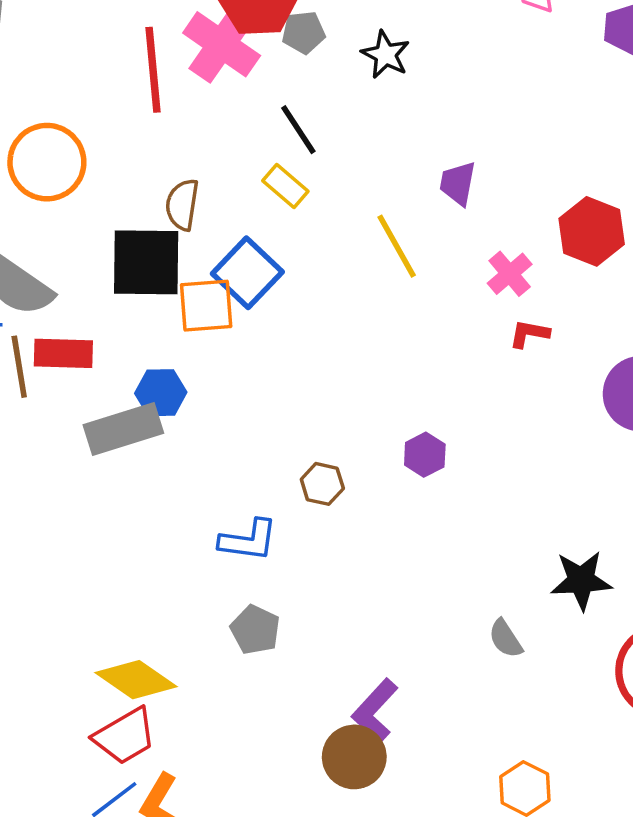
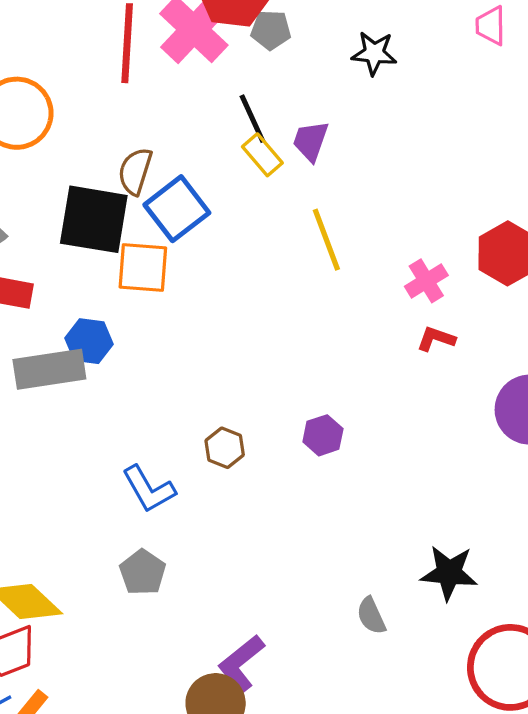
black star: (386, 55) -> (374, 53), moved, turned -30
purple trapezoid: (458, 183) -> (311, 141), moved
yellow rectangle: (285, 186) -> (262, 155), moved
blue square: (247, 273) -> (177, 209), moved
blue L-shape: (248, 540) -> (149, 489), turned 44

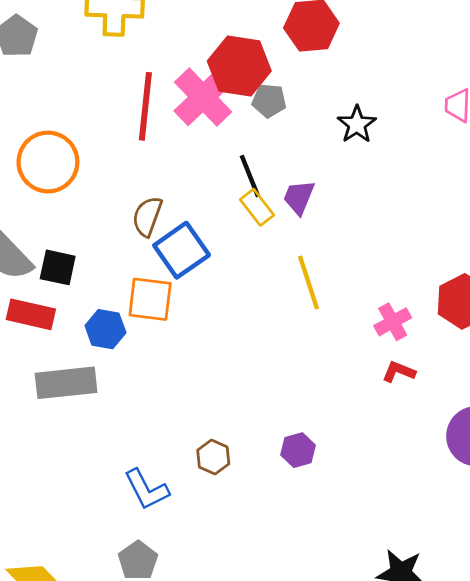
black star: (374, 53) -> (357, 124), turned 30
black square: (94, 219) -> (58, 267), moved, size x0.6
blue hexagon: (89, 341) -> (105, 329), moved

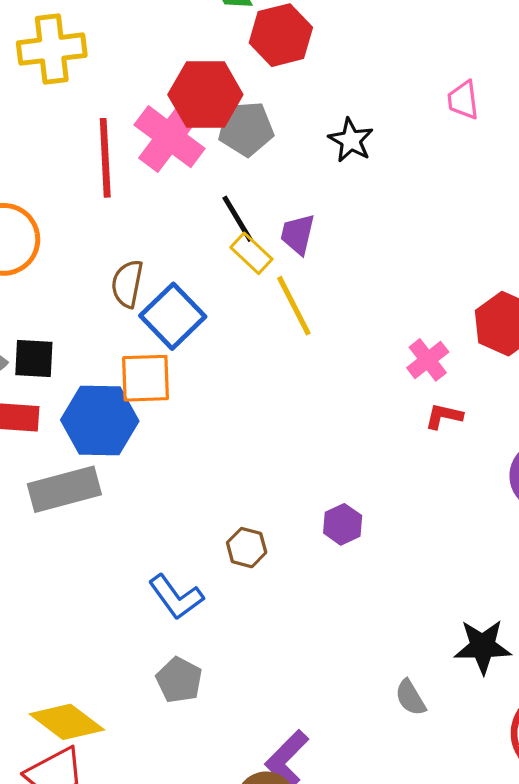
gray pentagon: (269, 101) -> (246, 129), size x1.4
yellow line: (309, 282) -> (294, 306), moved
blue hexagon: (105, 329) -> (100, 420), size x1.6

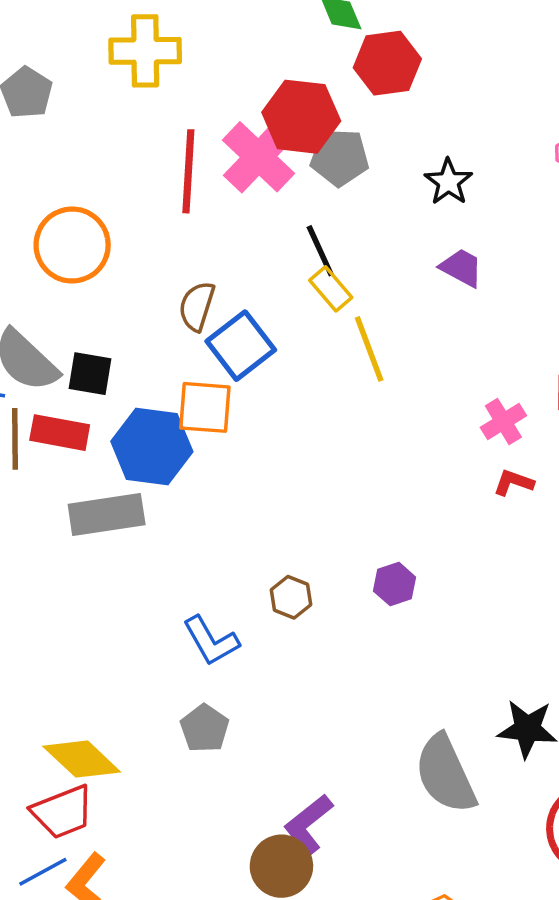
purple trapezoid: (298, 234) -> (461, 268), moved, turned 99
gray semicircle: (410, 698) -> (445, 774), size x2.0

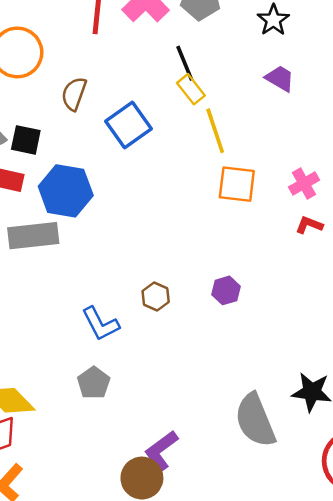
brown semicircle: (197, 306) -> (74, 94), moved
orange square: (205, 407) -> (237, 184), moved

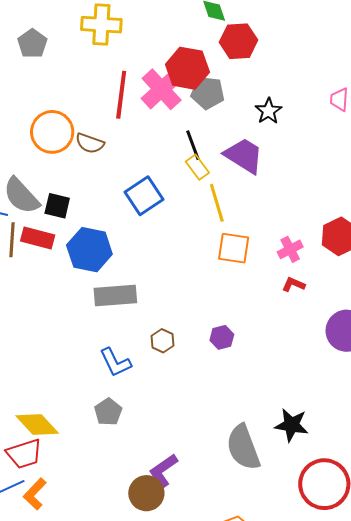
purple trapezoid: (280, 78) -> (244, 156), moved, size x1.6
brown semicircle: (74, 94) -> (90, 143), moved, turned -92
gray rectangle: (33, 236) -> (115, 295), moved

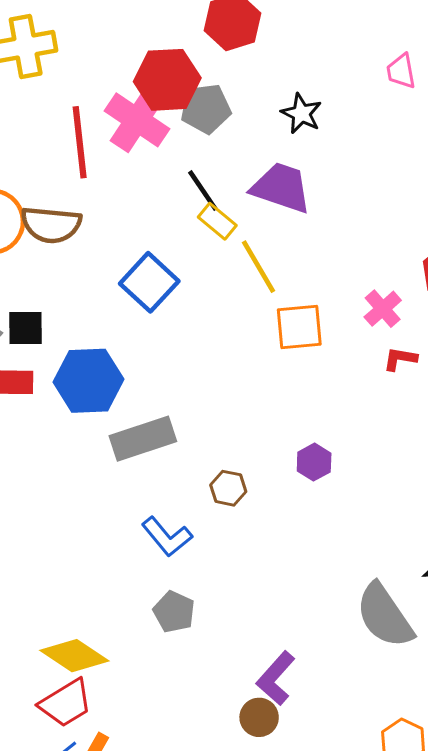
brown semicircle: (90, 143) -> (51, 225), size x1.4
brown circle: (146, 493) -> (259, 717), size x0.7

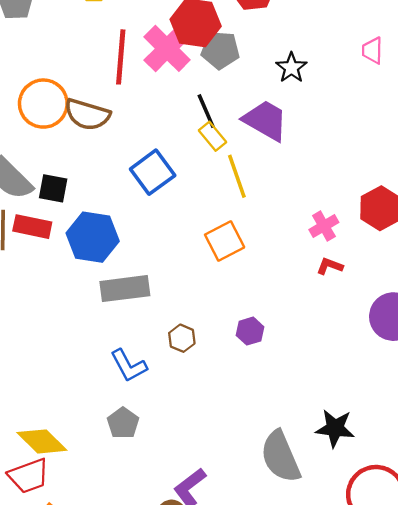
orange square: (299, 327) -> (225, 241), moved, turned -33

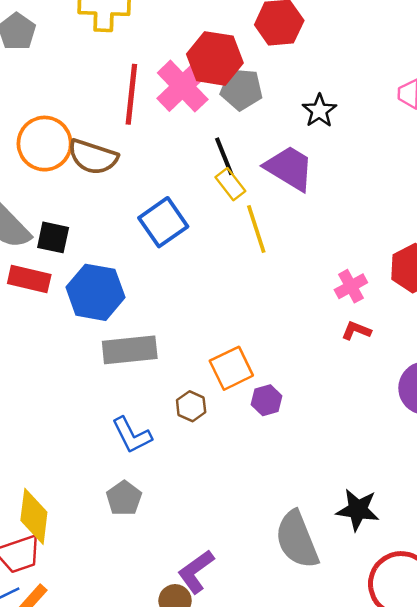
orange square: (225, 241) -> (231, 368), moved
yellow diamond: (42, 441) -> (34, 516), turned 51

